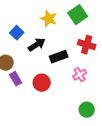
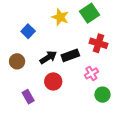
black arrow: (37, 45) -> (48, 57), moved
purple rectangle: (16, 79) -> (28, 97), moved
green circle: (87, 110) -> (102, 95), moved

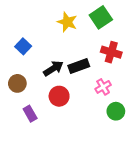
blue square: (28, 31) -> (23, 46), moved
brown circle: (17, 61) -> (17, 83), moved

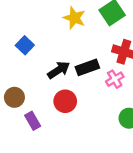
brown circle: (17, 83) -> (14, 97), moved
pink cross: (103, 87) -> (115, 79), moved

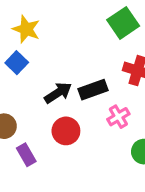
yellow star: (74, 18) -> (26, 29), moved
pink cross: (115, 79) -> (118, 117), moved

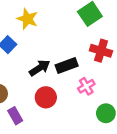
yellow star: (26, 29) -> (27, 19), moved

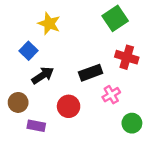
black arrow: (40, 68) -> (43, 75), moved
purple rectangle: (15, 116) -> (36, 126), turned -49

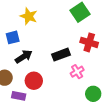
blue square: (28, 51) -> (13, 37), turned 32
red circle: (69, 106) -> (34, 81), moved

